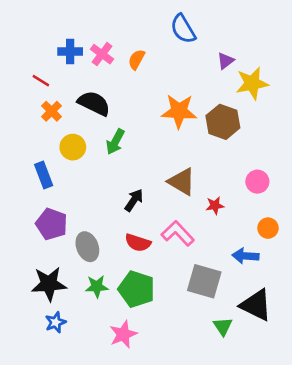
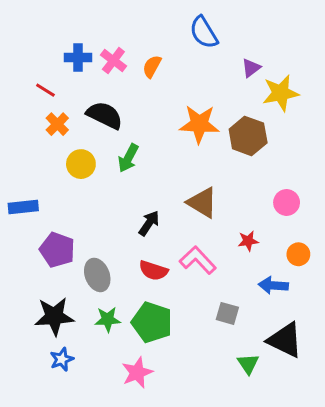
blue rectangle: (44, 175) -> (23, 207), moved, turned -75
red star: (215, 205) -> (248, 241), moved
gray square: (204, 281) -> (227, 313), size x0.6

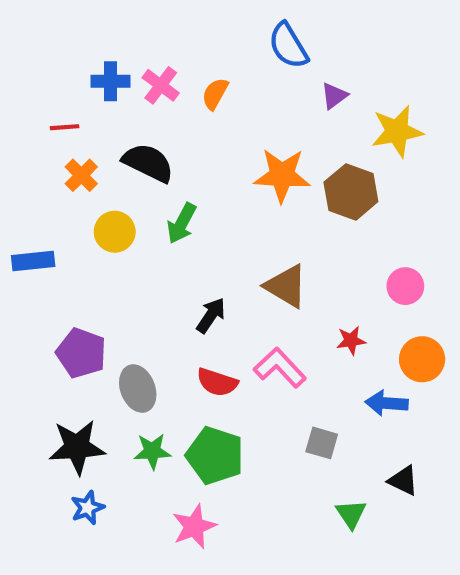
purple triangle: (251, 68) -> (334, 96), moved
red line: (45, 90) -> (65, 127), turned -36
blue rectangle: (23, 207) -> (33, 261), moved
orange circle: (298, 254) -> (422, 359), size x1.4
black triangle: (285, 340) -> (403, 481), size x0.6

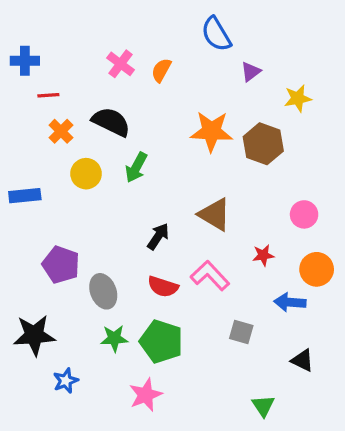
blue cross: (111, 81) -> (25, 61), moved
yellow star: (397, 131) -> (298, 98), size x0.7
black star: (77, 447) -> (34, 335), moved
green triangle: (351, 514) -> (263, 406), moved

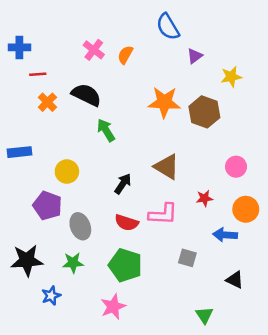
green arrow: (136, 167) -> (106, 130), turned 120
yellow circle: (86, 174) -> (67, 172), moved
pink L-shape: (210, 276) -> (163, 214), turned 136
green star: (114, 338) -> (73, 263), moved

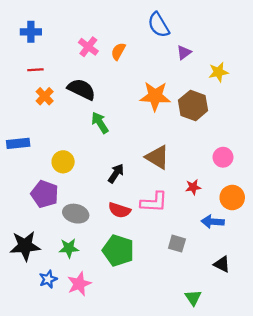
blue cross: (19, 47) -> (31, 32), moved
gray ellipse: (80, 226) -> (76, 214), turned -55
pink star: (113, 307) -> (79, 284), moved

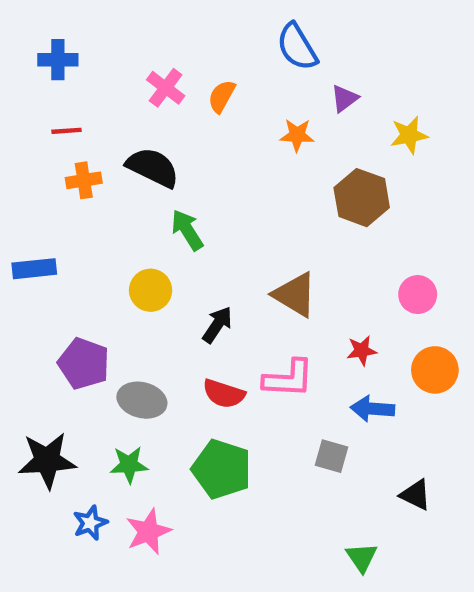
orange cross: (45, 96) -> (84, 180), turned 36
orange star: (155, 96) -> (297, 135), moved, size x0.6
yellow circle: (63, 162) -> (151, 290), moved
blue arrow: (213, 222) -> (372, 409), moved

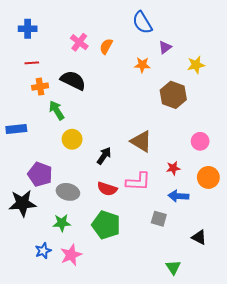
green arrow: (187, 230) -> (57, 110), moved
black star: (47, 460) -> (22, 203), moved

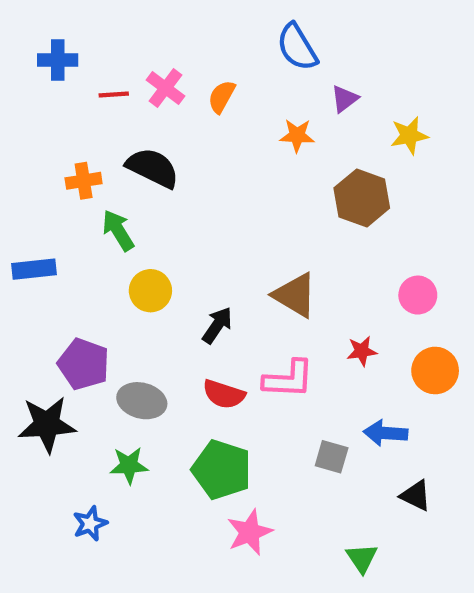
red line: (32, 63) -> (114, 94), moved
blue arrow: (178, 196) -> (385, 433), moved
pink star: (71, 255) -> (250, 532), moved

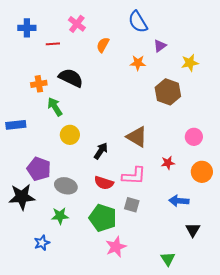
pink cross: (166, 88) -> (77, 24), moved
gray square: (332, 457) -> (132, 205), moved
black triangle: (416, 496) -> (193, 230), turned 35

